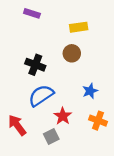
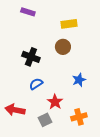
blue semicircle: (41, 96) -> (36, 84), size x0.6
orange cross: (98, 121) -> (79, 117), moved, turned -35
red arrow: (17, 125) -> (15, 110), turned -42

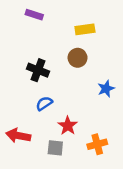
blue star: (79, 80) -> (106, 89), moved
gray square: (45, 120) -> (55, 148), turned 32

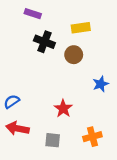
black cross: (38, 70) -> (44, 42), moved
blue semicircle: (44, 103) -> (12, 102), moved
red star: (68, 126) -> (63, 109), moved

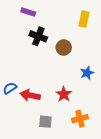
yellow rectangle: (81, 28) -> (84, 19), moved, turned -70
red star: (63, 109) -> (64, 94), moved
red arrow: (17, 128) -> (30, 95), moved

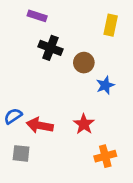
blue star: (87, 73) -> (105, 85), moved
gray square: (45, 122) -> (21, 153), moved

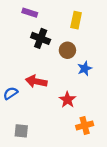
yellow rectangle: (111, 25) -> (76, 20), moved
red arrow: (40, 125) -> (36, 81), moved
gray square: (21, 153) -> (21, 131), moved

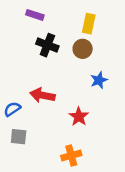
brown circle: (67, 50) -> (83, 49), moved
orange cross: (85, 125) -> (71, 155), moved
gray square: (21, 131) -> (19, 137), moved

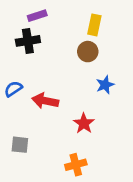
purple rectangle: (35, 15) -> (37, 16), turned -36
black cross: (47, 45) -> (28, 41), moved, turned -30
blue semicircle: (12, 109) -> (13, 89), moved

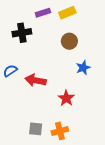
purple rectangle: (37, 16) -> (43, 13), moved
yellow rectangle: (94, 25) -> (67, 13), moved, turned 56
gray square: (20, 145) -> (36, 129), moved

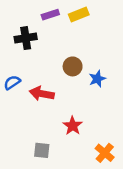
brown circle: (69, 41) -> (73, 66), moved
red star: (66, 98) -> (73, 126), moved
orange cross: (60, 131) -> (105, 153), moved, turned -35

